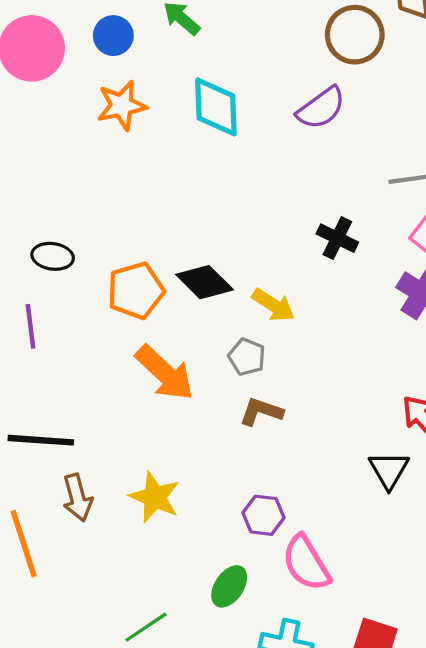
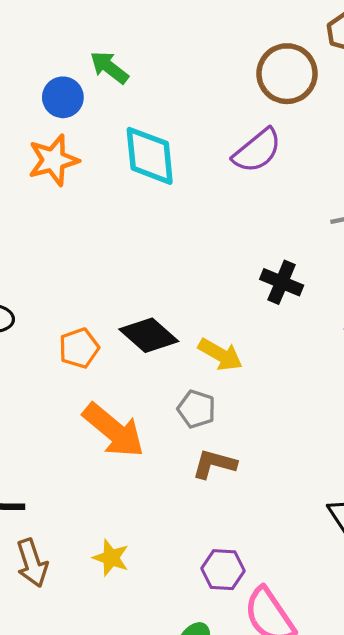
blue circle: (113, 36) -> (63, 97), moved
orange pentagon: (136, 291) -> (79, 348), size x0.7
yellow star: (155, 497) -> (111, 558), size x0.7

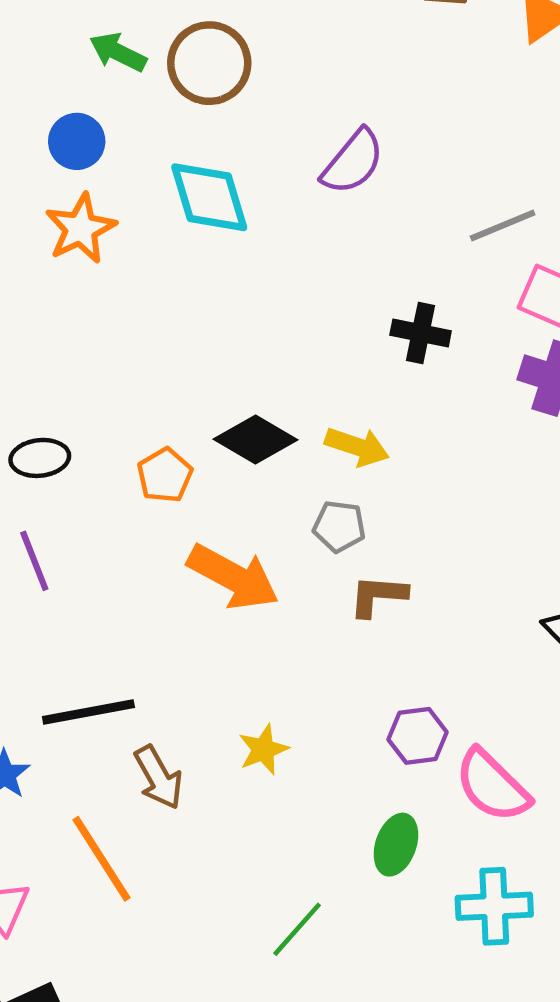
green arrow: (109, 67) -> (118, 52), moved
brown circle: (287, 74) -> (209, 63), moved
yellow star: (111, 558) -> (263, 749), turned -30

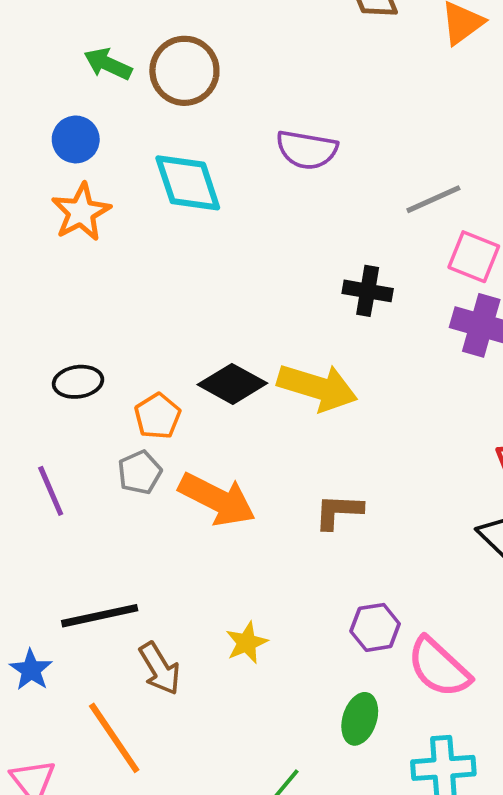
purple semicircle: (353, 162) -> (307, 150), turned 62
yellow arrow: (357, 447) -> (317, 387), size x1.5
black ellipse: (40, 458) -> (78, 382), moved
gray pentagon: (339, 526) -> (140, 472), moved, turned -30

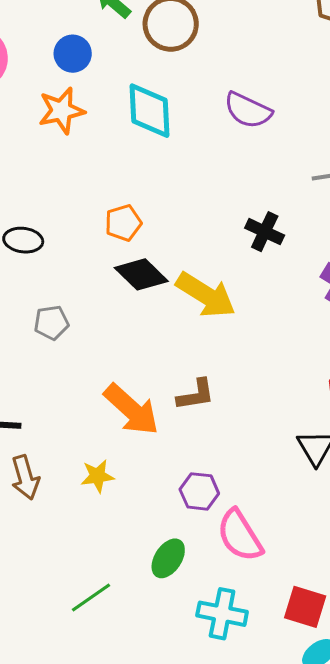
orange pentagon: (158, 416) -> (123, 223), moved
orange arrow: (217, 499) -> (132, 410), moved
brown L-shape: (338, 511) -> (196, 395), turned 153

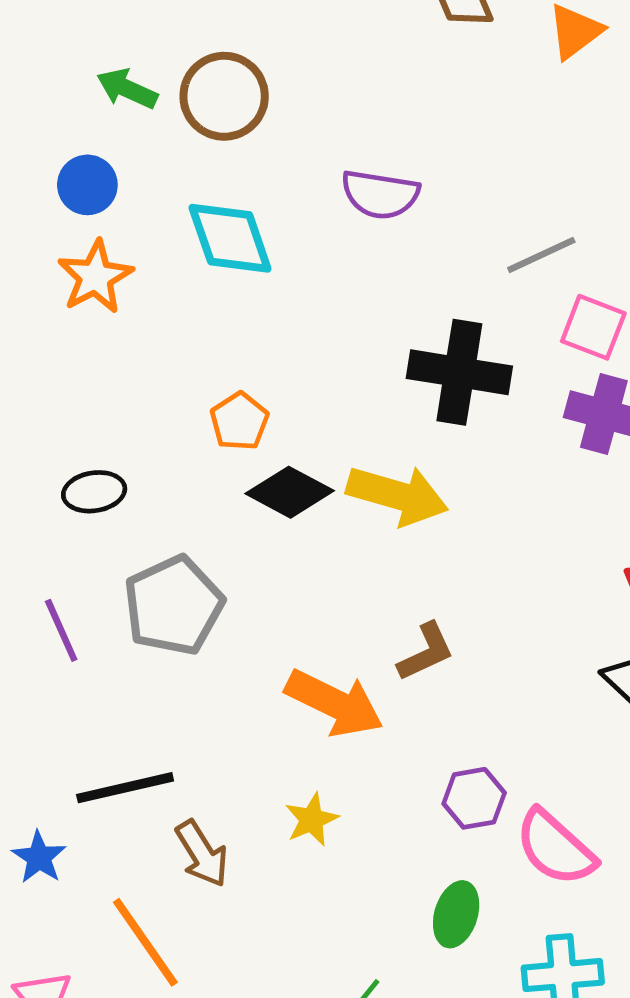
black cross: (265, 232) -> (459, 372), size x1.6
gray pentagon: (51, 323) -> (174, 606), size x1.8

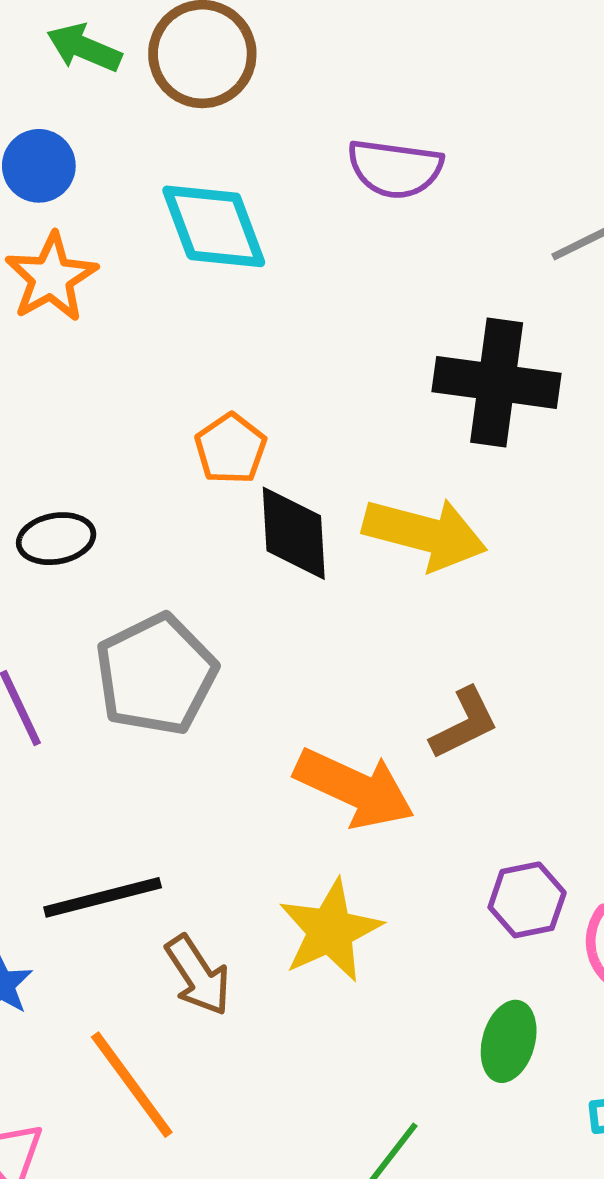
black diamond: (290, 492) -> (294, 533), turned 60
yellow star: (312, 820) -> (330, 931), size x1.6

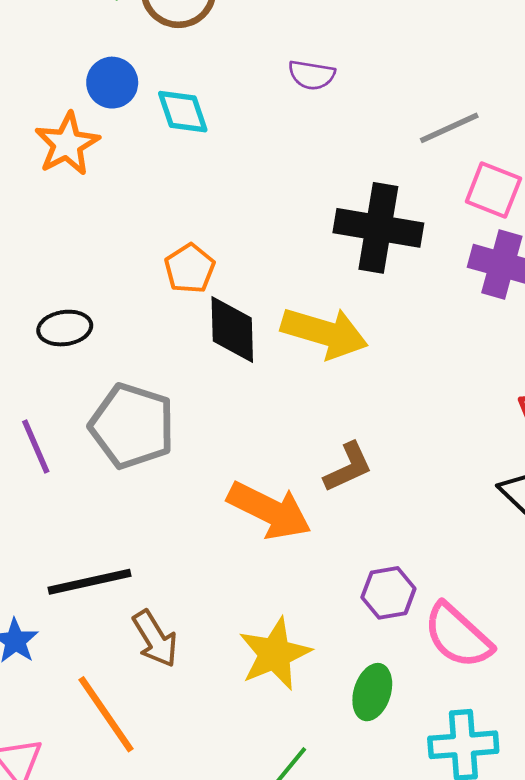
blue circle: (39, 166) -> (112, 83), moved
purple semicircle: (395, 169) -> (312, 75), size x0.7
cyan diamond: (214, 226) -> (183, 112), size x0.7
gray pentagon: (156, 675) -> (132, 426), turned -30
yellow star: (330, 931) -> (275, 654), moved

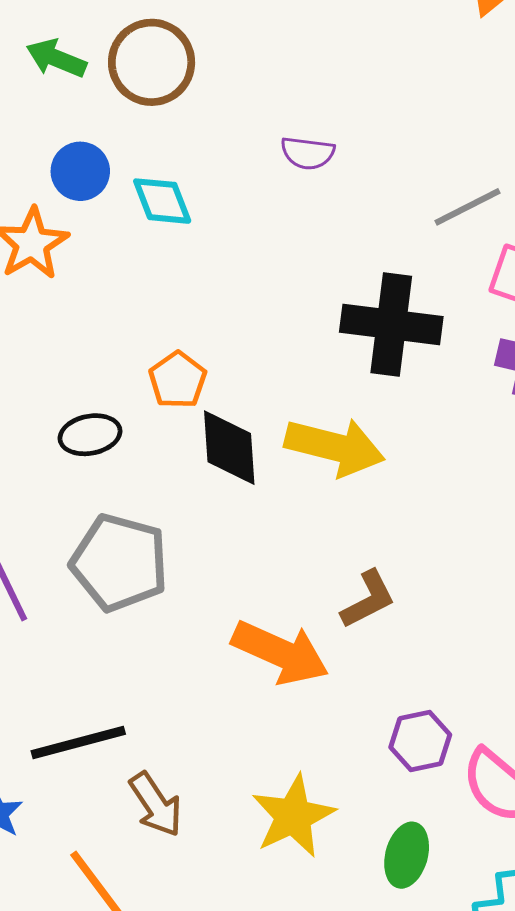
black ellipse: (65, 328) -> (90, 435), moved

